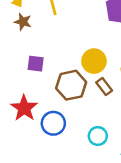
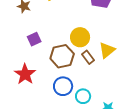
purple square: (36, 64) -> (34, 39), turned -32
blue circle: (53, 123) -> (63, 86), moved

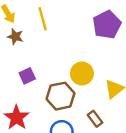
brown rectangle: (88, 57) -> (95, 119), moved

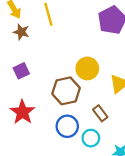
purple square: (27, 76) -> (21, 71), moved

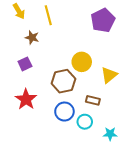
brown star: (21, 32) -> (32, 38), moved
brown rectangle: (100, 113) -> (93, 100), turned -40

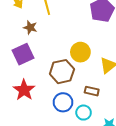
purple square: (25, 64) -> (23, 54), size x1.5

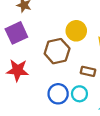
red star: (24, 90) -> (18, 70), turned -30
blue circle: (63, 102) -> (58, 94), moved

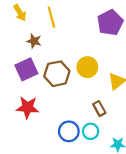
brown hexagon: (57, 51) -> (57, 74), moved
brown rectangle: (88, 71) -> (99, 108), turned 48

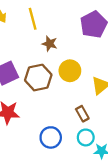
brown star: (34, 41) -> (50, 44), moved
cyan circle: (91, 131) -> (86, 137), moved

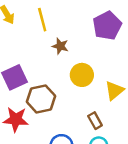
brown hexagon: (38, 78) -> (41, 99), moved

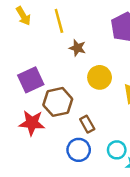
brown rectangle: (95, 121) -> (87, 124), moved

